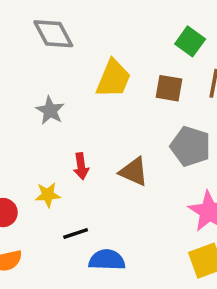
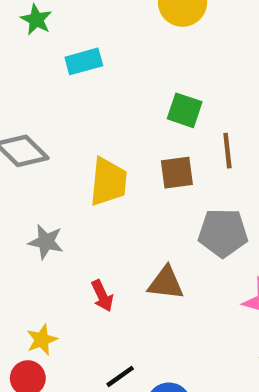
yellow star: (48, 195) -> (42, 340), moved

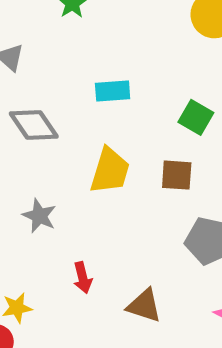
cyan rectangle: (84, 61) -> (113, 91), moved
brown triangle: (166, 283) -> (144, 306), moved

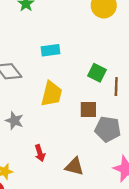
green square: (196, 117) -> (97, 73), moved
brown square: (177, 175) -> (88, 110), moved

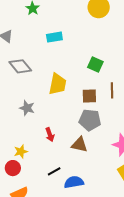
cyan rectangle: (51, 50) -> (54, 37), moved
brown line: (116, 86) -> (112, 90), moved
gray pentagon: (108, 129) -> (90, 120), moved

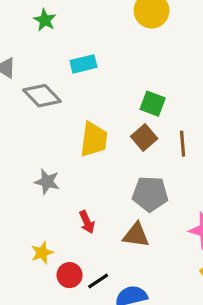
gray diamond: (20, 66) -> (42, 96), moved
brown square: (89, 96) -> (144, 137), moved, turned -35
red circle: (13, 168) -> (70, 275), moved

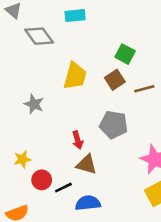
brown line: (183, 144) -> (144, 89), turned 72
red arrow: (87, 222) -> (78, 140), moved
brown triangle: (136, 235) -> (87, 164), moved

